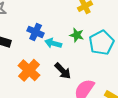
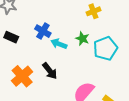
orange cross: (29, 70) -> (22, 76), moved
black arrow: (63, 71) -> (50, 71), moved

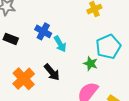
green star: (82, 38) -> (91, 64), moved
cyan arrow: (59, 44) -> (60, 44), turned -140

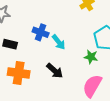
orange cross: (24, 79) -> (19, 73), moved, turned -30

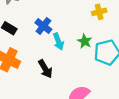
green star: (91, 57) -> (85, 41), moved

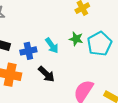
blue cross: (43, 26) -> (28, 51), moved, turned -35

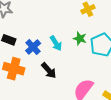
blue cross: (28, 51) -> (33, 47), turned -35

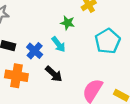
green star: (80, 39) -> (67, 23), moved

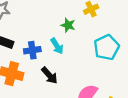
blue cross: (35, 51) -> (32, 50), turned 35

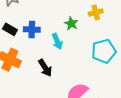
blue cross: (32, 50) -> (32, 29), moved

